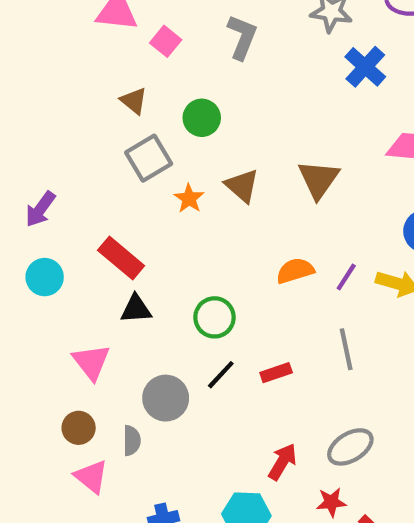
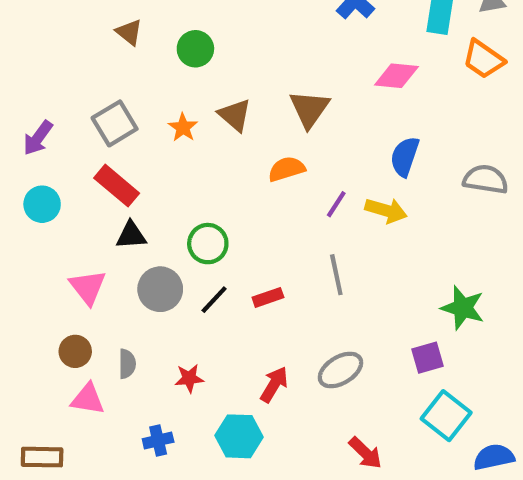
gray square: (149, 158) -> (115, 123), moved
orange semicircle: (295, 271) -> (287, 169), moved
gray circle: (166, 398) -> (160, 289), moved
pink triangle: (91, 477) -> (88, 399), turned -30
red star: (331, 502) -> (189, 378), moved

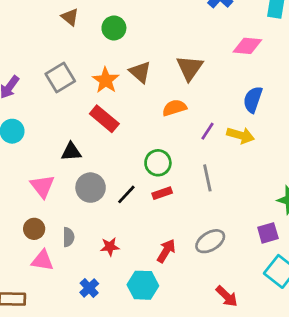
orange star: (183, 128) -> (106, 80), size x1.4
red rectangle: (117, 186) -> (104, 119), moved
green circle: (208, 244) -> (158, 163), moved
blue cross: (158, 440) -> (89, 288), turned -30

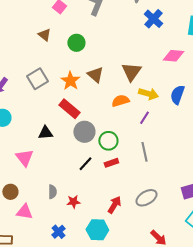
yellow arrow: (240, 135) -> (148, 94), moved
gray circle: (91, 188) -> (84, 132), moved
brown circle: (34, 229) -> (10, 192), moved
gray semicircle: (69, 237) -> (52, 192), moved

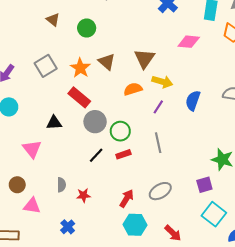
blue semicircle: (177, 95) -> (193, 101), moved
cyan hexagon: (97, 230) -> (135, 225), moved

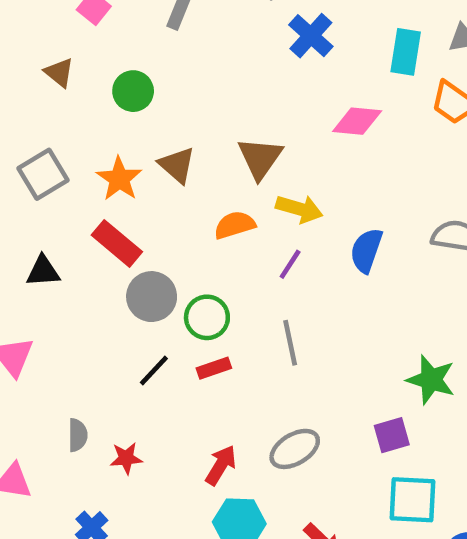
black triangle: (54, 123) -> (43, 271), moved
cyan square: (214, 214) -> (412, 500), turned -35

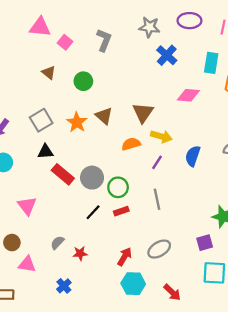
red rectangle: (117, 243) -> (63, 174), moved
black triangle: (43, 271) -> (45, 152), moved
gray semicircle: (78, 435) -> (57, 243), turned -136

